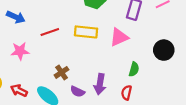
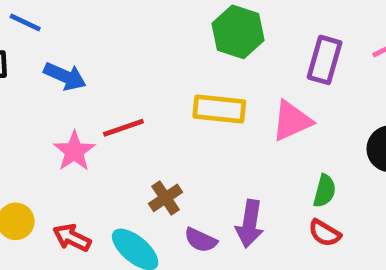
red line: (50, 32) -> (123, 128), moved
pink star: (20, 51) -> (74, 151), turned -30
red semicircle: (126, 93) -> (325, 233), moved, turned -72

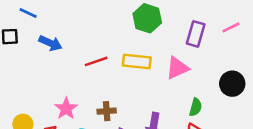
red line: (123, 128) -> (96, 61), moved
pink star: (74, 151) -> (66, 109), moved
brown cross: (165, 198) -> (107, 111), turned 30

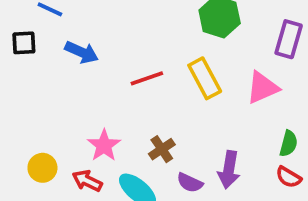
yellow rectangle: (137, 61) -> (205, 78), turned 56
brown cross: (107, 111) -> (162, 149), turned -30

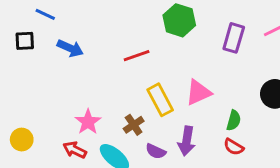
red line: (147, 78) -> (137, 56), moved
yellow rectangle: (205, 78) -> (160, 100), moved
pink triangle: (262, 88) -> (198, 92), moved
yellow circle: (42, 168) -> (22, 140), moved

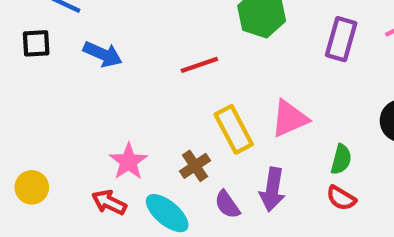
purple semicircle: (156, 151) -> (227, 205), turned 30

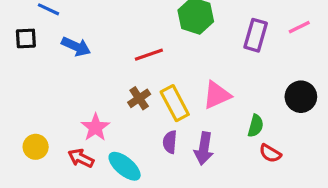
brown cross: (195, 166) -> (139, 98), moved
yellow circle: (32, 187) -> (36, 147), moved
red semicircle: (341, 198) -> (270, 153), moved
purple semicircle: (227, 205) -> (170, 142), moved, turned 40

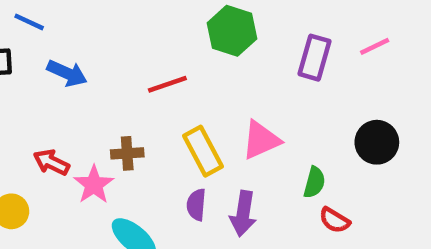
brown cross: (139, 98) -> (127, 153), moved, turned 30
red arrow: (81, 158) -> (51, 162), moved

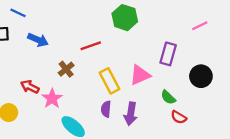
purple rectangle: (314, 58) -> (168, 54), moved
brown cross: (127, 153) -> (66, 69), moved, turned -35
green semicircle: (314, 182) -> (168, 97), turned 119

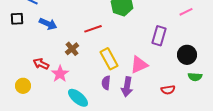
pink triangle: (140, 75) -> (139, 65), moved
green semicircle: (168, 97) -> (195, 77), moved, turned -40
red semicircle: (179, 117) -> (168, 90), turned -40

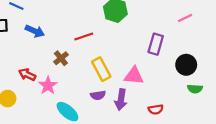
pink triangle: (139, 65) -> (134, 76), turned 30
purple semicircle: (106, 83) -> (98, 95), turned -104
red semicircle: (168, 90) -> (156, 109), moved

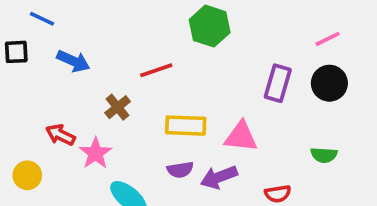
black circle: (186, 65) -> (329, 83), moved
yellow rectangle: (101, 69) -> (186, 126), turned -60
green semicircle: (195, 89) -> (324, 155), moved
purple arrow: (121, 100) -> (219, 177), turned 60

